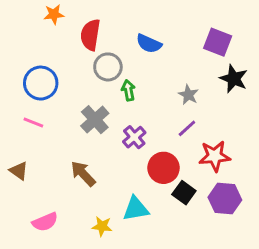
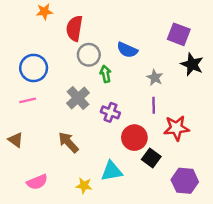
blue semicircle: (149, 44) -> (127, 50), moved
pink line: (33, 123) -> (28, 100), turned -35
purple line: (187, 128) -> (154, 105), turned -49
purple cross: (134, 137) -> (110, 112), turned -30
purple hexagon: (225, 199) -> (185, 181), moved

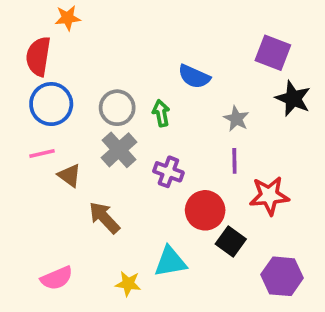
red semicircle: (74, 28) -> (38, 56), moved
gray circle: (89, 55) -> (117, 108), moved
brown triangle: (16, 140) -> (70, 175), moved

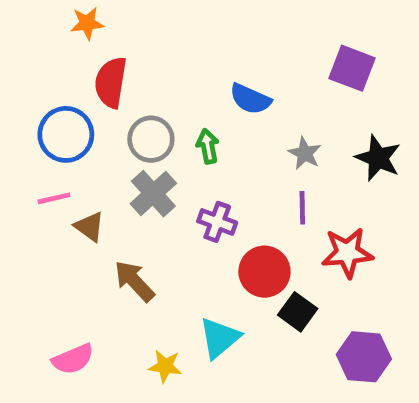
red semicircle: (38, 56) -> (111, 82), moved
black star: (293, 99) -> (378, 158), moved
cyan triangle: (170, 262) -> (220, 338), turned -30

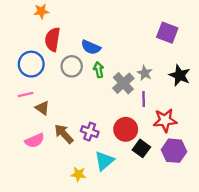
blue semicircle: (250, 99) -> (91, 47), moved
gray cross: (153, 194) -> (123, 83), moved
purple cross: (217, 222) -> (90, 132), moved
purple hexagon: (364, 357) -> (174, 151), moved
pink semicircle: (73, 359) -> (35, 141), moved

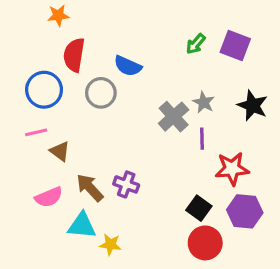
green arrow: (99, 70) -> (196, 44), moved, turned -128
red circle: (126, 129) -> (205, 243), moved
cyan triangle: (104, 161) -> (82, 226), moved, turned 45

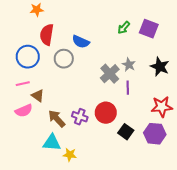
red star: (232, 169) -> (162, 107), moved
pink semicircle: (49, 197) -> (24, 111), moved
red circle: (205, 243) -> (106, 113), moved

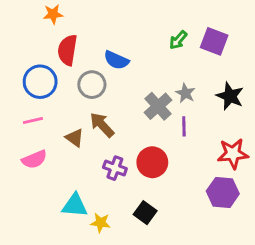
brown triangle: (38, 96) -> (75, 138), moved
brown arrow: (57, 119) -> (102, 125), moved
black square: (126, 132) -> (145, 213), moved

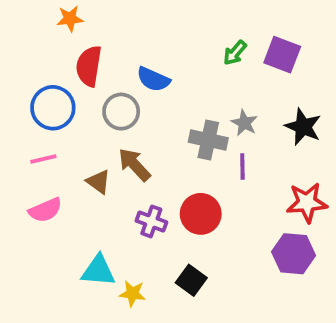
gray cross: (158, 106) -> (208, 140), turned -36

